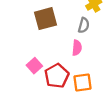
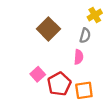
brown square: (46, 19) -> (48, 29), turned -30

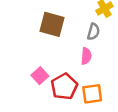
brown square: (48, 29) -> (52, 24), turned -30

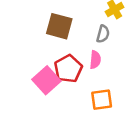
pink square: (40, 76) -> (46, 80), size x1.5
red pentagon: (64, 87) -> (68, 69), moved

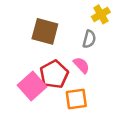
pink semicircle: (95, 60) -> (81, 65), turned -48
orange square: (102, 100) -> (76, 99), moved

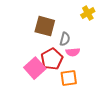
gray semicircle: (89, 39) -> (65, 39), moved
pink semicircle: (81, 65) -> (73, 52), turned 128

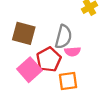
brown square: (45, 26) -> (24, 33), moved
gray semicircle: (65, 39) -> (63, 37), size x1.5

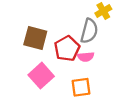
gray semicircle: (63, 37) -> (89, 31), moved
red pentagon: (49, 59) -> (67, 49), moved

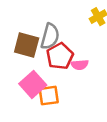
gray semicircle: (89, 31) -> (50, 36), moved
orange square: (81, 87) -> (49, 96), moved

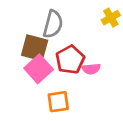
gray semicircle: (50, 36) -> (53, 24), moved
pink square: (33, 84) -> (39, 69), moved

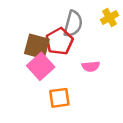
gray semicircle: (53, 24) -> (73, 24), moved
red pentagon: (70, 60) -> (59, 41), moved

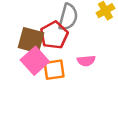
orange square: (59, 98) -> (54, 70), moved

